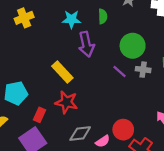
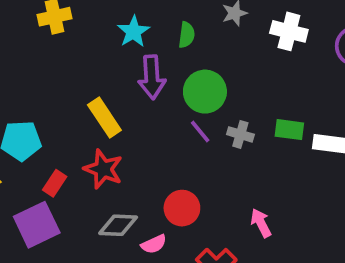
cyan star: (71, 19) -> (133, 32), turned 30
green circle: (133, 46) -> (205, 92), moved
red circle: (123, 130) -> (182, 208), moved

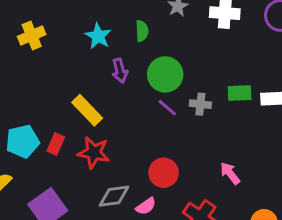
purple arrow: (152, 77) -> (120, 71), size x0.7
red rectangle: (55, 183) -> (56, 144), moved

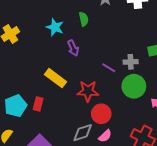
green circle: (165, 74) -> (134, 86), moved
red star: (94, 153) -> (88, 91), moved
red circle: (164, 173) -> (101, 114), moved

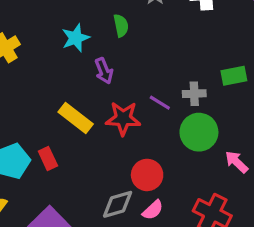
cyan star: (55, 27) -> (76, 38), turned 30
red star: (88, 91) -> (123, 118), moved
red rectangle: (38, 104) -> (48, 158), turned -40

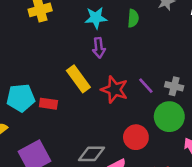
purple arrow: (104, 71) -> (99, 48), moved
red rectangle: (48, 158) -> (48, 104), turned -72
red circle: (147, 175) -> (136, 137), moved

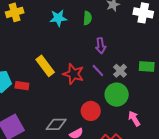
purple arrow: (99, 48) -> (101, 46), moved
gray cross: (174, 86) -> (120, 71), turned 32

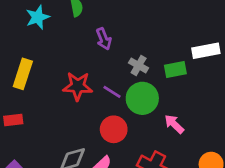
yellow rectangle: (45, 66) -> (23, 74), moved, turned 70
green rectangle: (147, 67) -> (175, 69), moved
purple line: (98, 70) -> (112, 92), moved

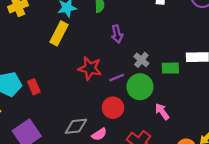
yellow rectangle: (23, 74) -> (59, 33), moved
purple line: (112, 92) -> (117, 78), turned -64
red rectangle: (13, 120) -> (34, 87), turned 64

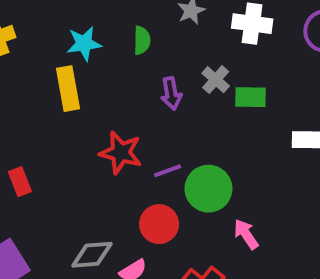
yellow rectangle: (59, 33) -> (68, 89), turned -40
gray cross: (141, 60) -> (216, 80), moved
green rectangle: (170, 68) -> (251, 97), moved

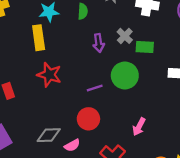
red star: (121, 153) -> (49, 75), moved
green circle: (208, 189) -> (125, 75), moved
pink arrow: (246, 234) -> (139, 127), turned -120

